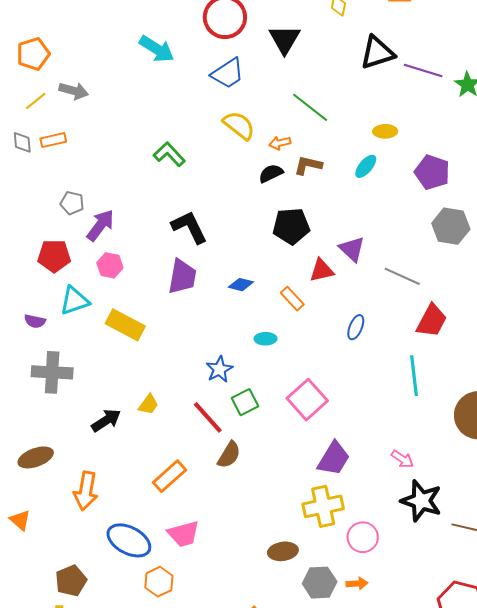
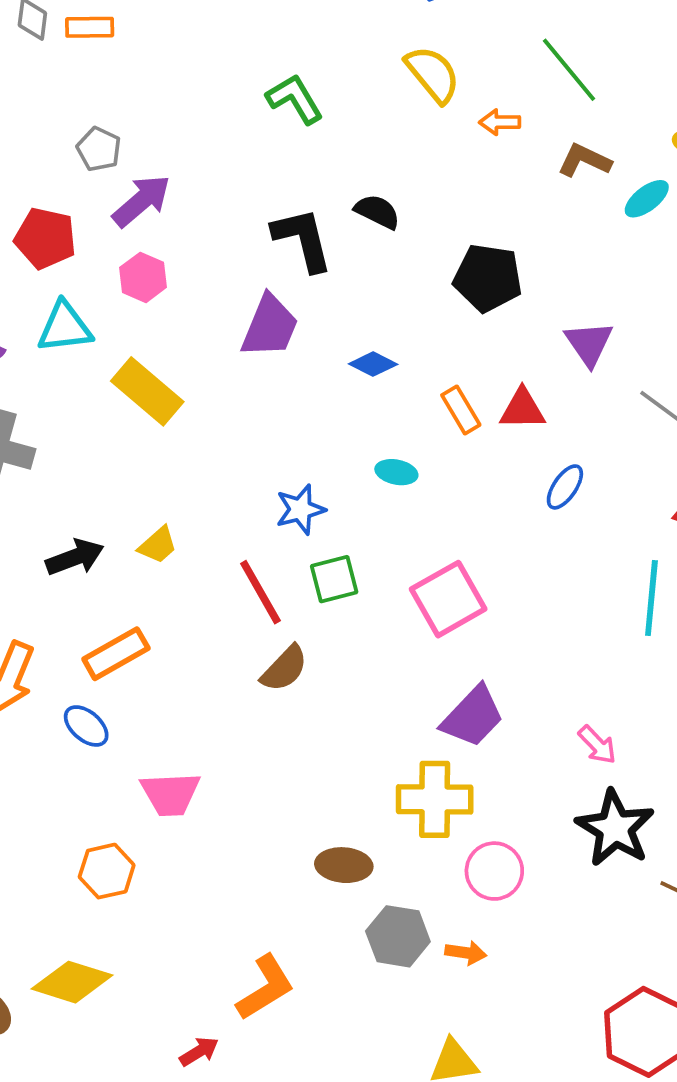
brown L-shape: (308, 165) -> (584, 160), moved
black semicircle: (271, 173) -> (377, 212), moved, turned 40
red triangle: (322, 270) -> (522, 409), moved
orange rectangle: (169, 476) -> (116, 654), moved
blue ellipse: (129, 540) -> (86, 726), moved, size x0.6

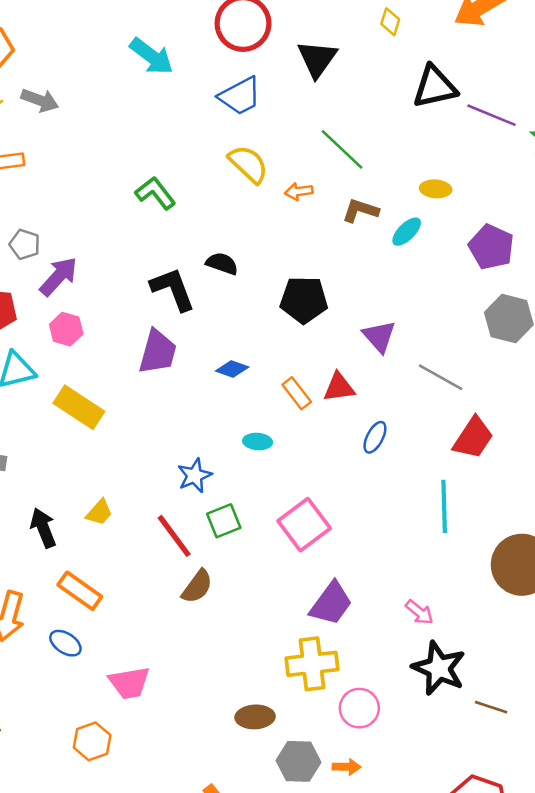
black arrow: (75, 557) -> (43, 528), turned -84
orange rectangle: (116, 654) -> (80, 591), turned 72

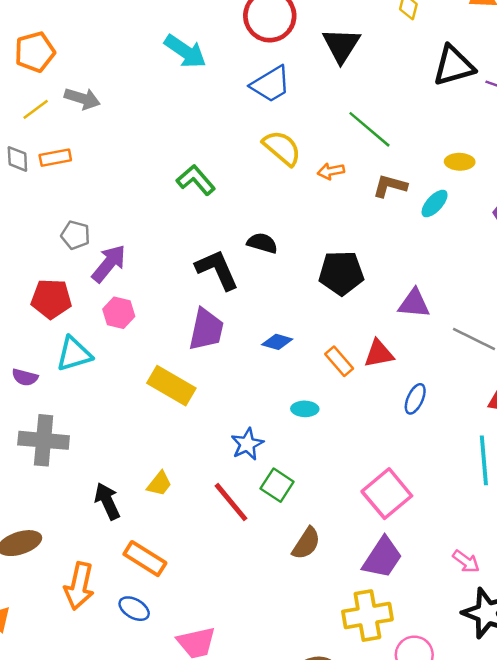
purple triangle: (379, 336) -> (414, 304), turned -40
yellow rectangle: (79, 407) -> (171, 386), moved
green square: (224, 521) -> (277, 485), turned -32
pink square: (304, 525) -> (387, 494), moved
brown semicircle: (197, 587) -> (306, 543), moved

